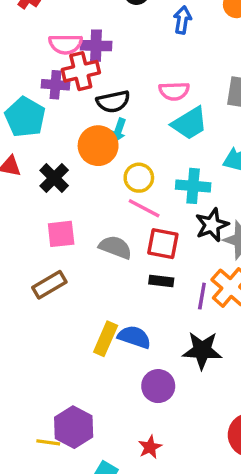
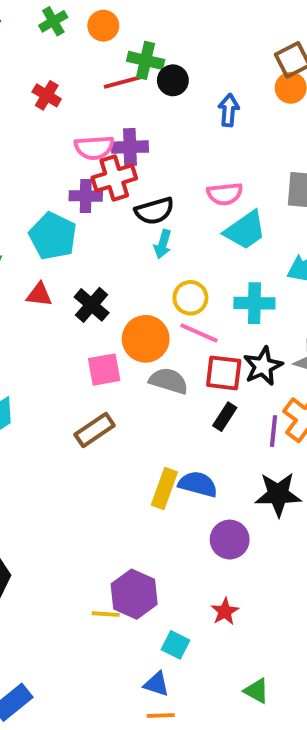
orange circle: (98, 146) -> (146, 339), moved
black star: (212, 225) -> (263, 366), moved
black rectangle: (161, 281) -> (225, 417), turned -60

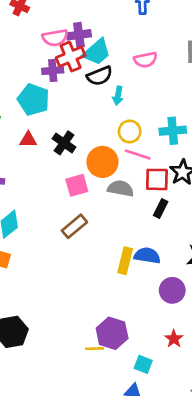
cyan trapezoid: (245, 230) -> (97, 52), moved
cyan arrow: (163, 244) -> (118, 96), moved

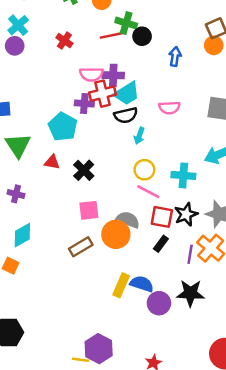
orange circle: (102, 162) -> (116, 234), moved
purple circle: (172, 290) -> (159, 303), moved

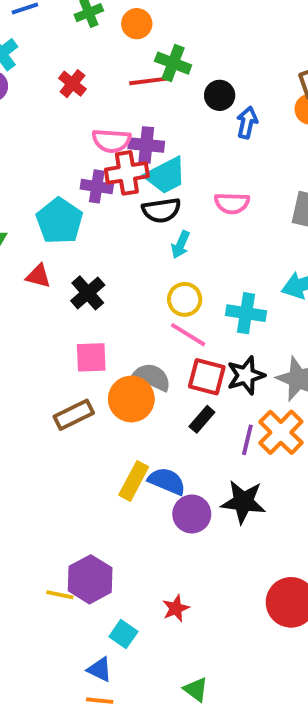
black circle: (142, 36) -> (220, 95), moved

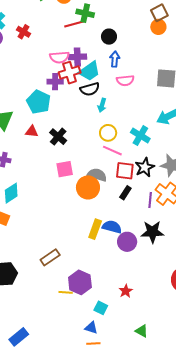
red cross: (72, 84) -> (23, 32), moved
black circle: (220, 95) -> (109, 37), moved
blue arrow: (247, 122) -> (115, 59), moved
cyan cross: (246, 313) -> (140, 136), turned 30
brown rectangle: (74, 415) -> (50, 257), moved

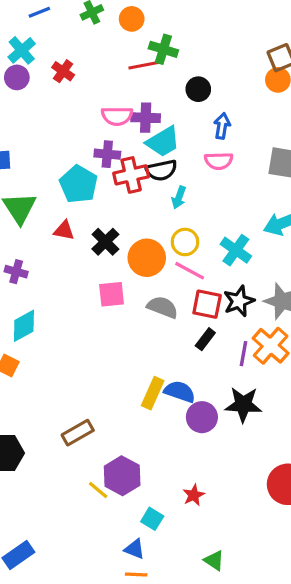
blue arrow: (115, 59) -> (222, 126), moved
red cross: (70, 73) -> (131, 175), moved
orange circle: (88, 187) -> (147, 258), moved
yellow line: (66, 292) -> (98, 490), turned 32

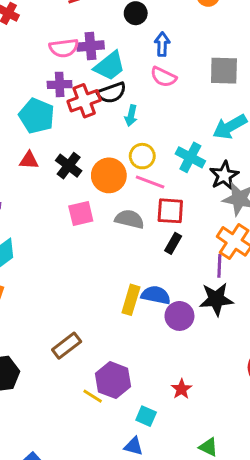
pink semicircle: (219, 161) -> (163, 77), turned 35
black star: (239, 301) -> (224, 175), moved
purple line: (244, 354) -> (219, 266), moved

